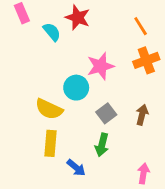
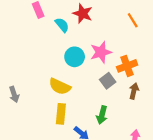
orange cross: (146, 60) -> (127, 66), moved
cyan circle: (76, 88) -> (75, 57), moved
gray square: (106, 113) -> (108, 81), moved

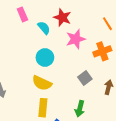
pink star: (101, 52) -> (76, 39), moved
cyan circle: (75, 57) -> (45, 57), moved
orange cross: (127, 66) -> (102, 51), moved

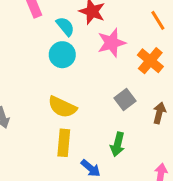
orange cross: (102, 51) -> (150, 61), turned -30
cyan circle: (45, 57) -> (62, 55), moved

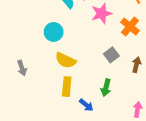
cyan circle: (62, 55) -> (54, 32), moved

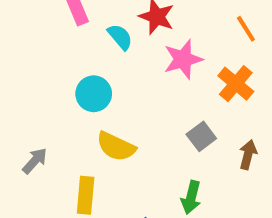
gray arrow: (22, 68) -> (35, 161), turned -120
yellow rectangle: (67, 87) -> (86, 195), moved

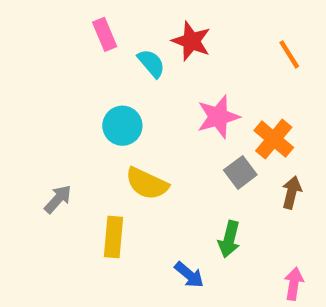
pink star: (183, 59) -> (218, 117), moved
orange cross: (236, 84) -> (274, 139), moved

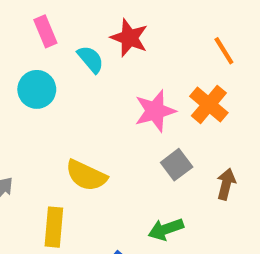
cyan circle: (122, 126) -> (37, 89), moved
orange cross: (274, 139) -> (209, 104), moved
green arrow: (229, 239) -> (166, 229), turned 56

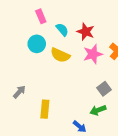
red star: (129, 38) -> (86, 32), moved
gray square: (177, 165) -> (104, 89), moved
yellow semicircle: (86, 175) -> (60, 55), moved

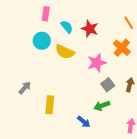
pink rectangle: (41, 16) -> (46, 14), turned 32
pink star: (93, 54) -> (97, 63), moved

